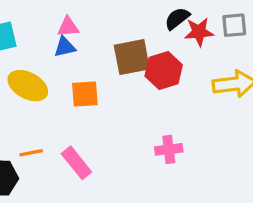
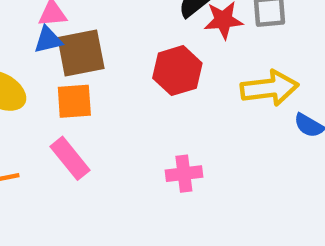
brown square: (132, 57) -> (81, 53), moved
pink rectangle: (76, 163) -> (70, 158), moved

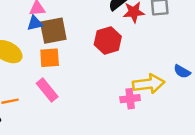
yellow arrow: (269, 88) -> (149, 84), moved
pink cross: (184, 174) -> (130, 99), moved

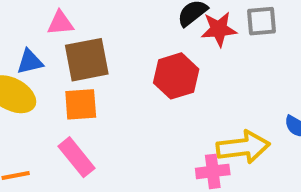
blue triangle: (35, 23) -> (30, 62), moved

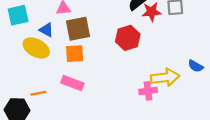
blue triangle: (30, 62) -> (46, 30), turned 42
pink rectangle: (77, 157) -> (72, 83), turned -30

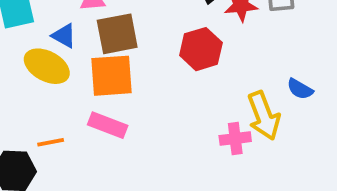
orange square: (75, 54) -> (111, 76), size x1.4
blue semicircle: (196, 66) -> (300, 89), moved
yellow arrow: (165, 77) -> (264, 116), turned 76

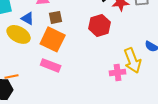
brown square: (117, 34) -> (56, 17), size x0.6
orange square: (111, 76) -> (53, 39), turned 30
orange line: (51, 142) -> (12, 76), moved

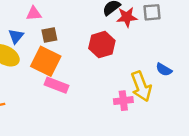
blue triangle: (28, 18) -> (16, 36), turned 40
pink rectangle: (51, 65) -> (56, 85), moved

